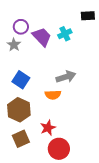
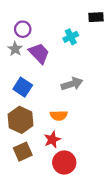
purple trapezoid: (42, 37) -> (39, 53), moved
orange semicircle: (53, 95) -> (59, 116), moved

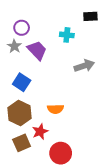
cyan cross: (71, 37) -> (67, 35), turned 32
gray arrow: (72, 84) -> (84, 66), moved
red star: (52, 140) -> (40, 132), moved

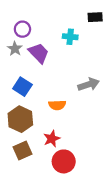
gray arrow: (84, 66) -> (89, 84), moved
orange semicircle: (55, 109) -> (57, 105), moved
red star: (40, 132) -> (52, 139), moved

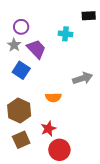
blue square: (22, 87) -> (21, 70), moved

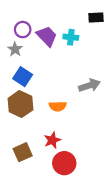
purple trapezoid: (36, 49) -> (47, 36), moved
brown hexagon: (19, 110) -> (20, 104), moved

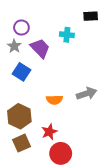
purple trapezoid: (47, 36) -> (40, 48), moved
gray arrow: (89, 85) -> (86, 94), moved
brown hexagon: (20, 104) -> (19, 116), moved

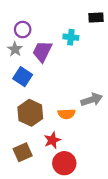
purple trapezoid: (40, 48) -> (42, 51), turned -110
orange semicircle: (54, 100) -> (66, 114), moved
brown hexagon: (19, 116) -> (30, 113), moved

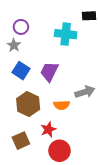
cyan cross: (71, 37) -> (66, 34), size x1.5
purple trapezoid: (42, 51) -> (49, 72), moved

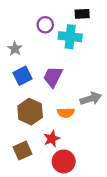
black rectangle: (89, 16) -> (82, 14), moved
purple circle: (21, 27) -> (45, 25), moved
blue square: (21, 71) -> (22, 76), turned 30

